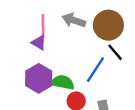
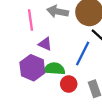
purple triangle: (39, 43) -> (45, 44), moved

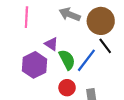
pink line: (31, 20) -> (26, 17), moved
green semicircle: (54, 69) -> (67, 60), moved, turned 48

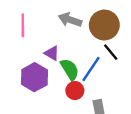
red circle: (67, 88) -> (75, 91), moved

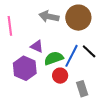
black line: (111, 52) -> (89, 51), moved
green semicircle: (70, 69) -> (54, 58), turned -72

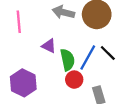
green semicircle: (54, 58) -> (67, 60), turned 96
purple hexagon: (25, 68) -> (23, 83), moved

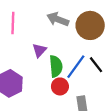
purple triangle: (49, 46) -> (39, 50), turned 40

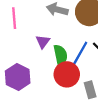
red circle: (60, 86) -> (67, 74), size x1.5

